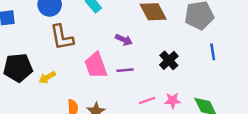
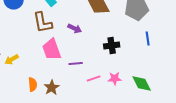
brown L-shape: (62, 37) -> (43, 22), moved
black cross: (169, 60) -> (112, 46), turned 35
purple line: (125, 70) -> (76, 64), moved

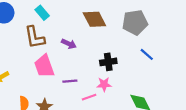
blue line: (148, 38) -> (147, 54), turned -40
pink star: (115, 78) -> (104, 84), moved

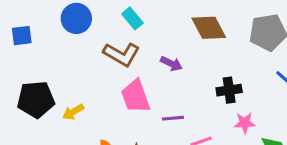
brown L-shape: (35, 37) -> (122, 54), turned -50
pink star: (104, 84) -> (245, 123), moved

